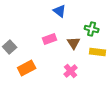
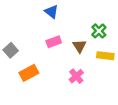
blue triangle: (60, 11) -> (52, 12), moved
green cross: (92, 29) -> (99, 31), turned 32

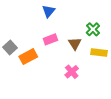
blue triangle: (52, 12) -> (48, 11), turned 32
orange rectangle: (29, 73) -> (28, 57), moved

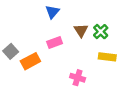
brown triangle: (75, 43) -> (81, 30), moved
pink cross: (72, 72) -> (78, 78), turned -32

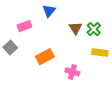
pink rectangle: (55, 43) -> (24, 26), moved
orange rectangle: (30, 61) -> (45, 57), moved

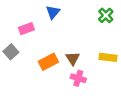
brown triangle: (75, 28) -> (73, 58), moved
green cross: (94, 29) -> (106, 15), moved

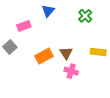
green cross: (106, 15) -> (85, 16), moved

